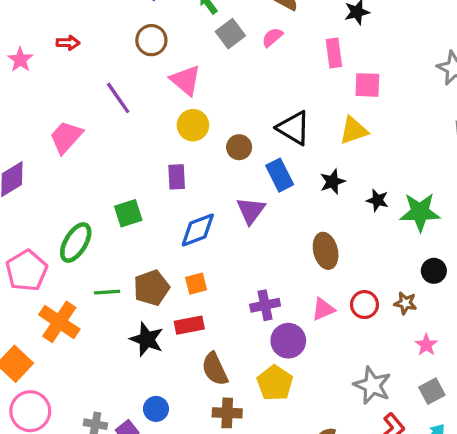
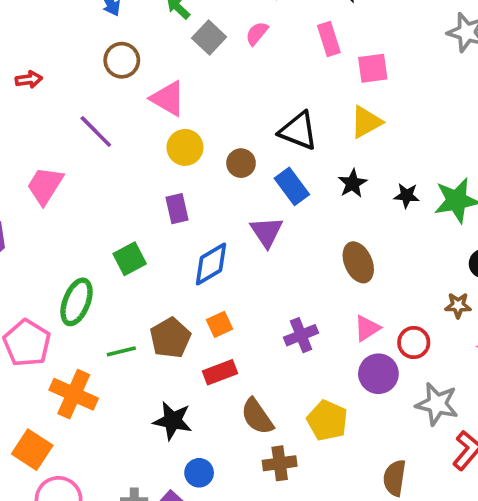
red circle: (364, 305) -> (414, 343), moved
black star: (147, 339) -> (173, 421), moved
purple circle: (288, 341) -> (378, 374), moved

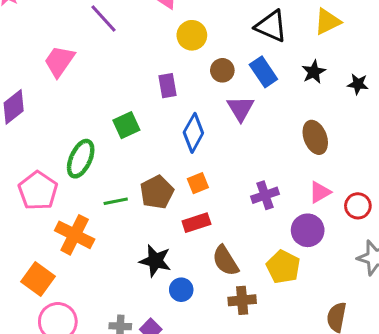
yellow circle: (185, 147) -> (192, 35), moved
brown circle: (241, 163) -> (222, 70), moved
blue diamond: (211, 264) -> (193, 133), turned -33
purple circle: (378, 374) -> (308, 230), moved
blue circle: (199, 473) -> (181, 290), moved

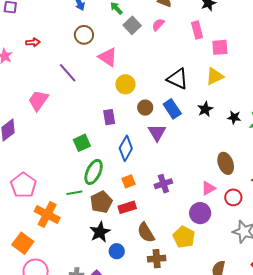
brown ellipse: (315, 137) -> (226, 163), moved
green ellipse: (81, 159) -> (94, 172), moved
brown pentagon: (157, 192) -> (101, 202), moved
purple cross: (265, 195) -> (163, 184), moved
black star: (155, 261) -> (100, 232), turned 30

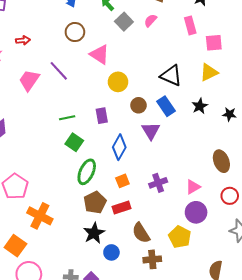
pink trapezoid: (38, 100) -> (29, 80), moved
green square: (82, 143) -> (74, 142), turned -30
pink triangle: (208, 188) -> (193, 187), moved
green line: (74, 193) -> (67, 118), moved

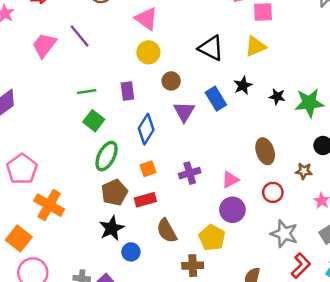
pink triangle: (100, 54) -> (146, 19), moved
blue rectangle: (166, 106) -> (216, 99), moved
brown cross: (152, 259) -> (193, 266), moved

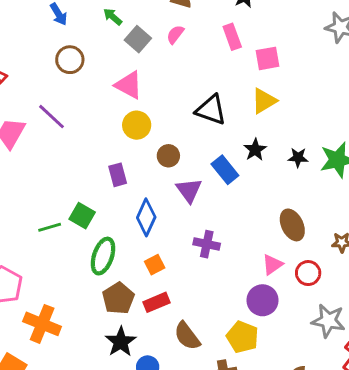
green line: (87, 92) -> (50, 227), moved
purple cross: (190, 173) -> (207, 244), moved, turned 36
pink triangle: (230, 180) -> (272, 264), moved

